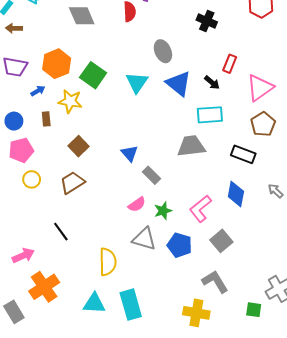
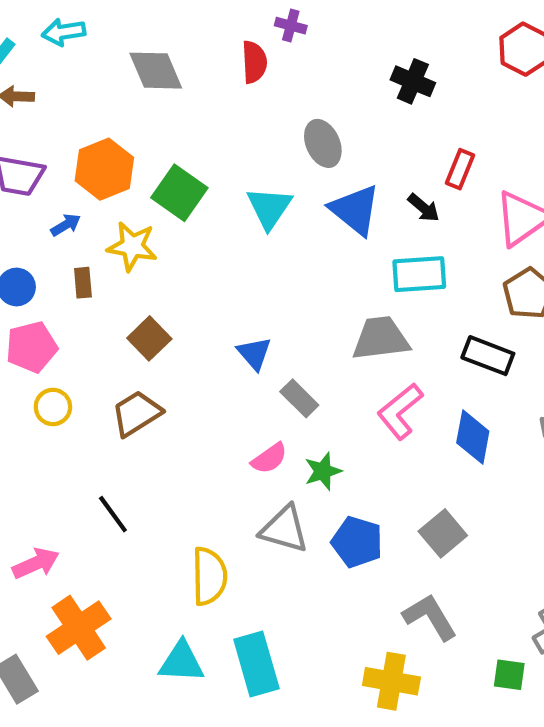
pink L-shape: (200, 209) -> (400, 411), moved

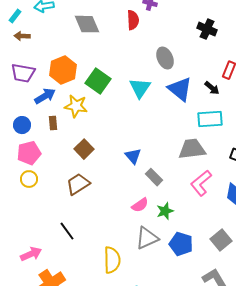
blue arrow: (66, 225) -> (45, 96), size x1.5
yellow circle: (53, 407) -> (29, 179), moved
gray triangle: (284, 529) -> (147, 238), turned -40

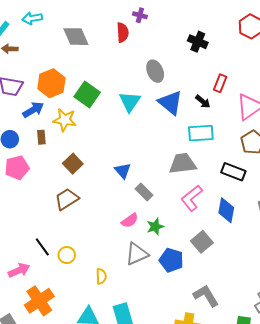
yellow circle: (29, 179) -> (67, 255), moved
black line: (67, 231) -> (42, 247), moved
gray square: (221, 240) -> (202, 242), moved
yellow semicircle: (112, 260) -> (101, 276), size x0.6

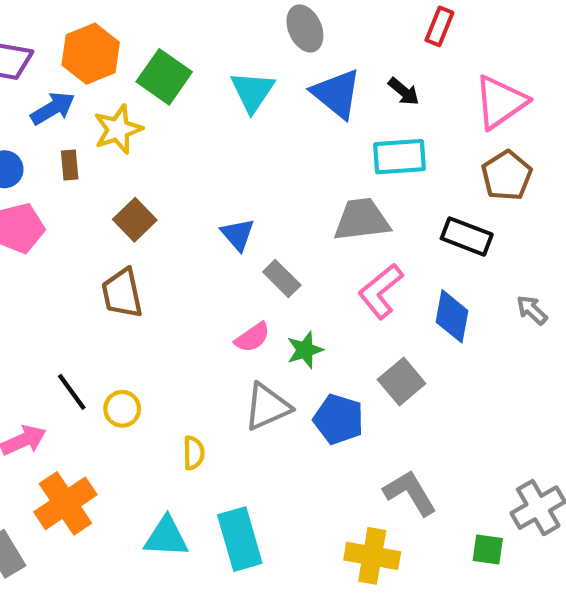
red rectangle: (220, 83) -> (439, 26), moved
yellow star: (65, 120) -> (118, 129), turned -30
brown trapezoid: (67, 199) -> (122, 293), turned -70

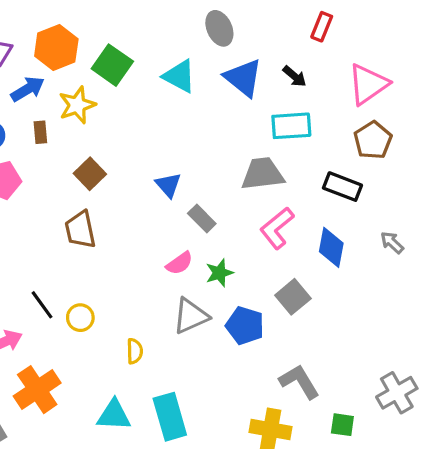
cyan triangle: (252, 92) -> (179, 76), turned -36
green square: (488, 550) -> (342, 425), moved

